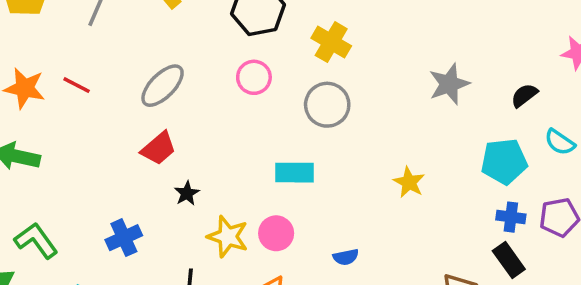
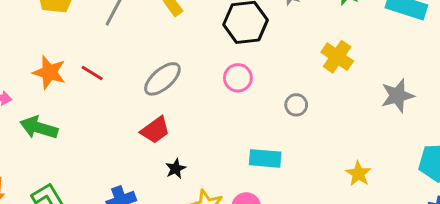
yellow cross: (331, 42) -> (337, 57), moved
gray circle: (327, 105) -> (296, 105), size x0.6

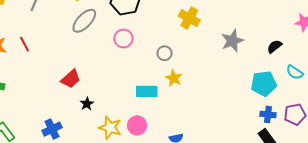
red line: (92, 73) -> (24, 44), turned 35
gray ellipse: (162, 79) -> (84, 21), moved
yellow star: (358, 174) -> (174, 78), moved

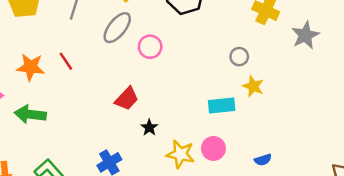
gray ellipse: (84, 21) -> (117, 28), moved
pink circle: (123, 39) -> (150, 47), moved
gray star: (232, 41) -> (305, 35), moved

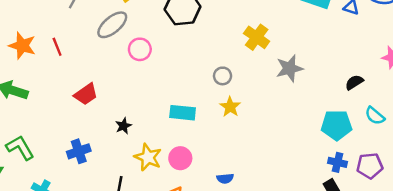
red trapezoid: (127, 99) -> (86, 94), moved
cyan rectangle: (222, 105) -> (183, 113), moved

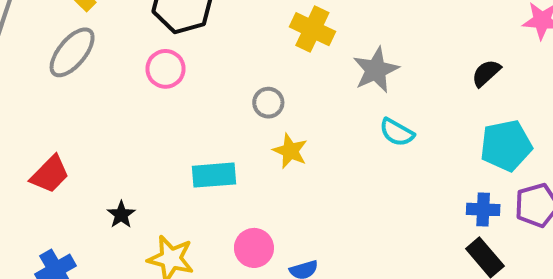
pink circle: (140, 49) -> (165, 69), moved
cyan semicircle: (375, 116) -> (397, 132), moved
cyan pentagon: (337, 125) -> (506, 146), moved
pink circle: (180, 158) -> (254, 248), moved

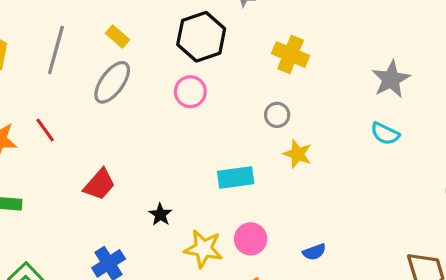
yellow cross: (312, 29) -> (291, 55), moved
gray star: (376, 70) -> (391, 79), moved
pink circle: (254, 248) -> (251, 239), moved

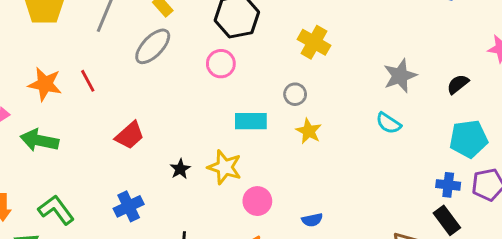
cyan rectangle: (236, 177) -> (251, 121), moved
yellow star: (203, 249) -> (225, 167), moved

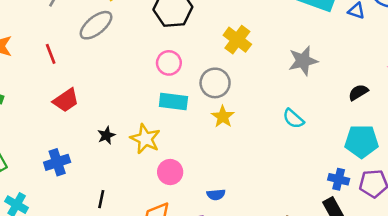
pink circle: (221, 64) -> (169, 63), moved
gray star: (400, 76) -> (303, 61), moved
red line: (88, 81) -> (51, 54), moved
gray circle: (295, 94) -> (215, 83), size x1.5

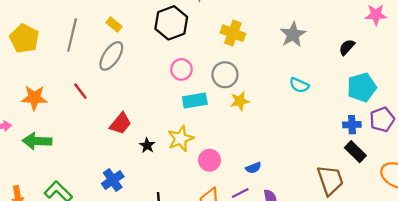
red trapezoid: (66, 100) -> (120, 123), moved
yellow star: (223, 117) -> (240, 101), turned -30
yellow star: (145, 139) -> (181, 139), turned -30

